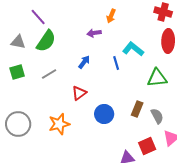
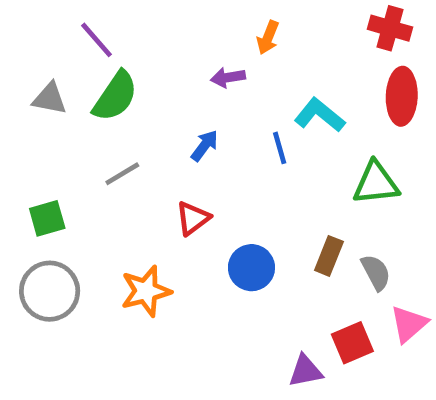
green square: (17, 72) -> (47, 218), moved

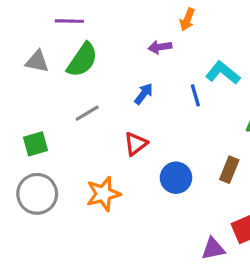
purple line: (97, 40) -> (69, 21), turned -48

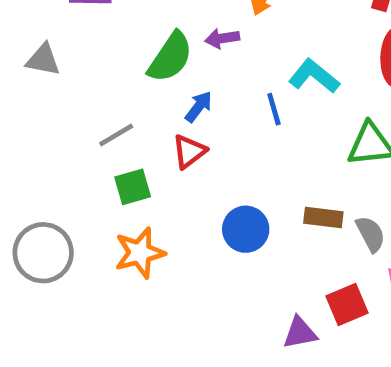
green semicircle: (82, 60) -> (170, 57), moved
green square: (36, 144) -> (133, 187), moved
red triangle: (136, 144) -> (189, 151), moved
brown rectangle: (229, 170) -> (323, 217), turned 75

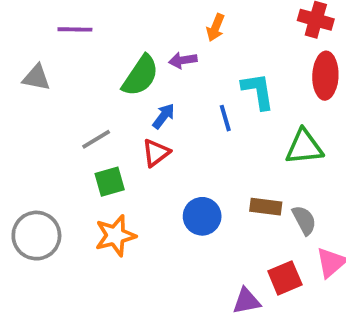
cyan L-shape: (314, 76) -> (258, 91), turned 42

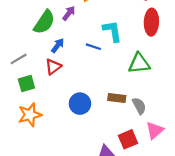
purple arrow: (183, 60) -> (69, 13), turned 136
blue line: (225, 118) -> (93, 47), turned -56

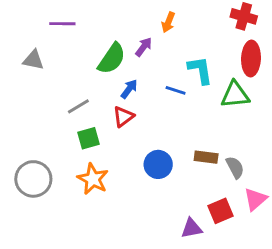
green triangle: (139, 63) -> (235, 95), moved
orange star: (30, 115) -> (93, 179), turned -30

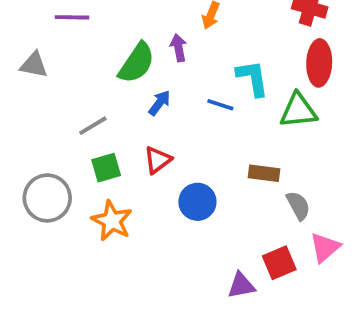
purple arrow: (144, 47) -> (178, 48), turned -48
red triangle: (123, 117) -> (158, 160), moved
brown rectangle: (206, 157) -> (264, 173), moved
gray circle: (33, 179) -> (47, 198), moved

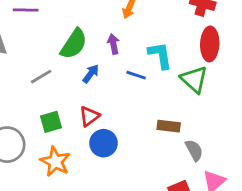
purple arrow: (178, 48) -> (113, 44), moved
green triangle: (298, 110) -> (194, 79), turned 48
gray line: (93, 126) -> (41, 77), moved
blue circle: (197, 202) -> (103, 143), moved

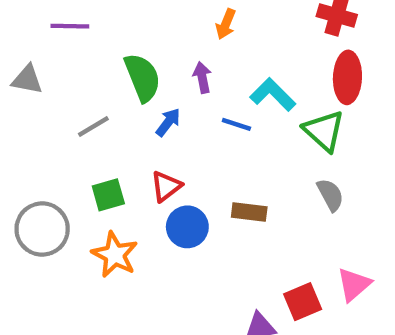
green semicircle: (74, 44) -> (142, 77), turned -56
cyan L-shape: (160, 55) -> (273, 94), turned -36
brown rectangle: (169, 126) -> (249, 212), moved
gray semicircle: (194, 150) -> (330, 195), moved

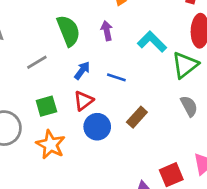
blue arrow: (168, 122) -> (82, 70), moved
blue line: (236, 124) -> (116, 77), moved
green triangle: (324, 131) -> (185, 65), turned 40
brown rectangle: (249, 212) -> (137, 117), turned -55

